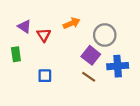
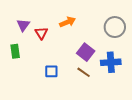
purple triangle: (24, 26) -> (23, 25), turned 32
gray circle: (105, 35) -> (115, 27), moved
blue square: (45, 76) -> (51, 71), moved

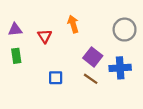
orange arrow: (67, 22) -> (73, 24), turned -84
purple triangle: (23, 25) -> (15, 30), moved, turned 48

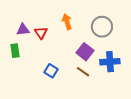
purple triangle: (15, 30) -> (23, 30), moved
gray circle: (125, 30) -> (102, 27), moved
blue square: (56, 78) -> (51, 71), turned 32

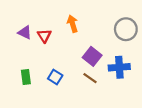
gray circle: (102, 27) -> (126, 29), moved
purple triangle: (23, 30) -> (25, 32), turned 32
green rectangle: (15, 51) -> (26, 77), moved

